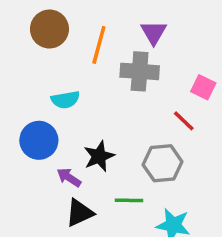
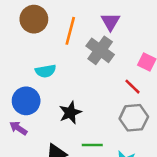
gray cross: (140, 71) -> (100, 50), turned 32
gray hexagon: (163, 163) -> (134, 118), moved
purple arrow: (69, 177) -> (18, 128), moved

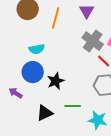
gray cross: (100, 50) -> (93, 41), moved
blue circle: (26, 101) -> (33, 72), moved

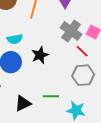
black star: (56, 81) -> (40, 55), moved

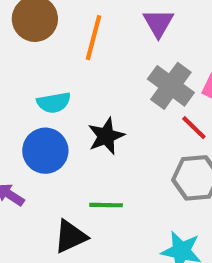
green line: (51, 96) -> (106, 205), moved

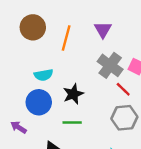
green line: (106, 205) -> (72, 122), moved

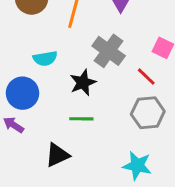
gray cross: (110, 65) -> (109, 51), moved
blue circle: (39, 102) -> (23, 93), moved

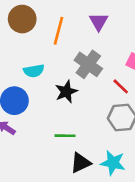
green line: (81, 119) -> (65, 136), moved
black triangle: (57, 155) -> (80, 163), moved

